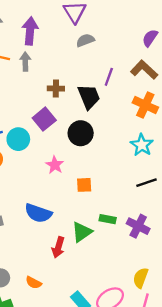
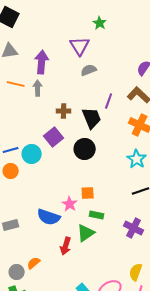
pink star: (55, 165) -> (70, 204), moved
green rectangle: (108, 219) -> (97, 215), moved
orange semicircle: (34, 283) -> (34, 263), moved, turned 112

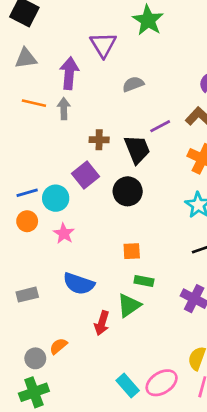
green star: (100, 23) -> (148, 20), size x1.6
purple triangle: (80, 46) -> (103, 45), moved
purple line: (109, 101) -> (160, 126), turned 42
pink star: (70, 204) -> (64, 233), moved

